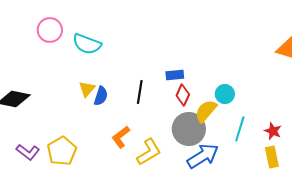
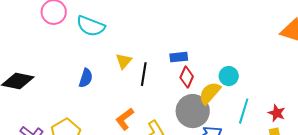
yellow triangle: (87, 89) -> (124, 61), moved
blue semicircle: (101, 96) -> (86, 78), moved

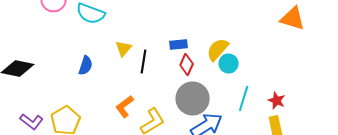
yellow semicircle: (210, 93) -> (218, 50), moved

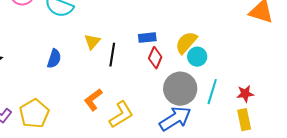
gray circle: (193, 98) -> (180, 89), moved
red star: (277, 100) -> (245, 94), turned -30

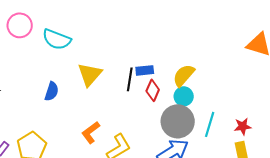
yellow triangle: (92, 42) -> (90, 74), size x1.5
black line: (112, 55) -> (130, 79), moved
cyan circle: (197, 57) -> (184, 96), moved

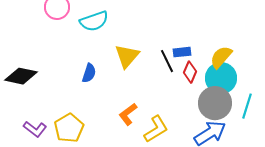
cyan semicircle: (57, 39) -> (94, 21), turned -40
black line: (130, 79) -> (167, 61), turned -35
cyan circle: (184, 96) -> (221, 78), size x1.6

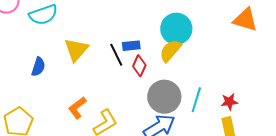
cyan circle: (221, 78) -> (176, 29), moved

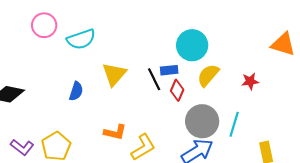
cyan circle: (176, 29) -> (192, 45), moved
red star: (229, 102) -> (250, 81), moved
orange L-shape: (77, 108) -> (115, 132), turned -130

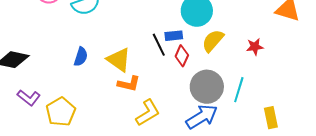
yellow triangle: (114, 74) -> (119, 60), moved, turned -36
orange L-shape: (115, 132) -> (129, 84), moved
purple L-shape: (22, 147) -> (29, 98), moved

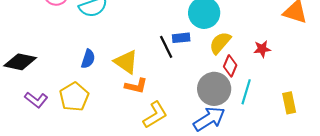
red diamond: (182, 56) -> (230, 66), moved
yellow pentagon: (61, 112) -> (74, 97), moved
yellow rectangle: (271, 118) -> (289, 103), moved

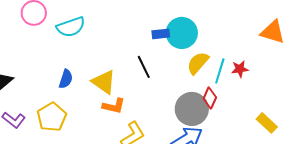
blue rectangle: (181, 38) -> (161, 34), moved
red diamond: (230, 66) -> (210, 98), moved
cyan line: (246, 92) -> (220, 71), moved
yellow rectangle: (289, 103) -> (267, 123), turned -35

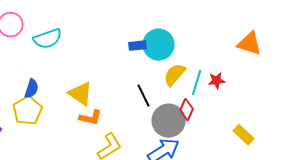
black line: (144, 67) -> (144, 96), moved
blue semicircle: (66, 79) -> (32, 89), moved
yellow pentagon: (52, 117) -> (28, 111), moved

